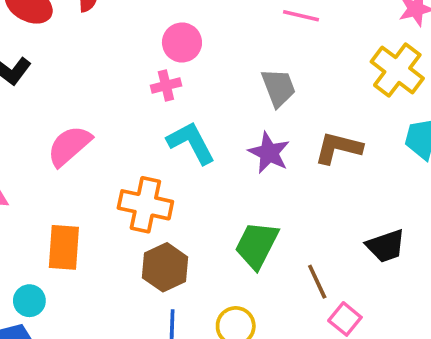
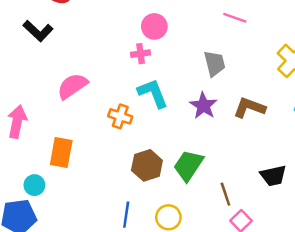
orange cross: (145, 205) -> (120, 116), moved, size x0.7
brown hexagon: (165, 267) -> (147, 165), moved

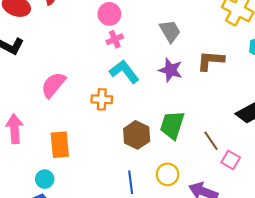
pink cross: (141, 54) -> (115, 39), moved

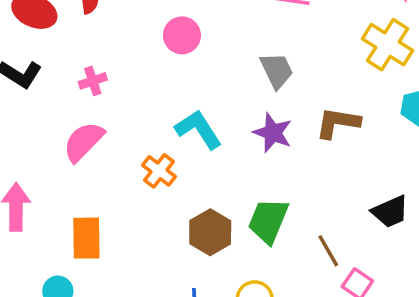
pink cross: (115, 39) -> (93, 81), moved
orange cross: (102, 99) -> (159, 171), turned 30

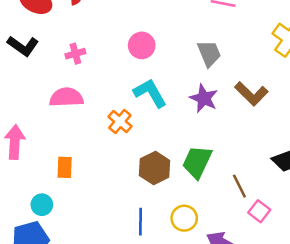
pink circle: (182, 35) -> (142, 45), moved
brown L-shape: (338, 123) -> (251, 94), turned -148
pink semicircle: (84, 142) -> (66, 97), turned 40
orange rectangle: (86, 238) -> (65, 167), size x0.7

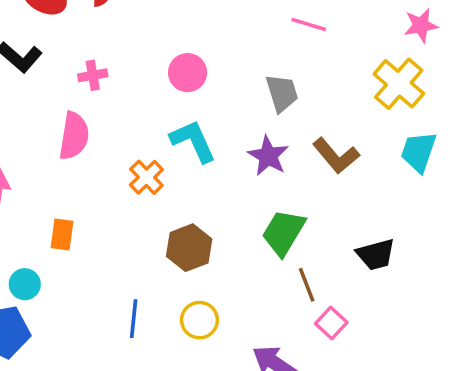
pink semicircle: (66, 97) -> (74, 136), turned 96
green trapezoid: (197, 162) -> (283, 232), moved
yellow circle: (184, 218) -> (199, 320), moved
blue line: (140, 222) -> (134, 319), moved

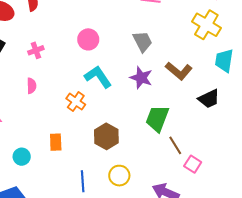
pink semicircle: (74, 136) -> (31, 86), size x0.6
orange rectangle: (62, 235) -> (56, 142), moved
black trapezoid: (376, 254) -> (209, 99), moved
cyan circle: (25, 284) -> (22, 157), moved

